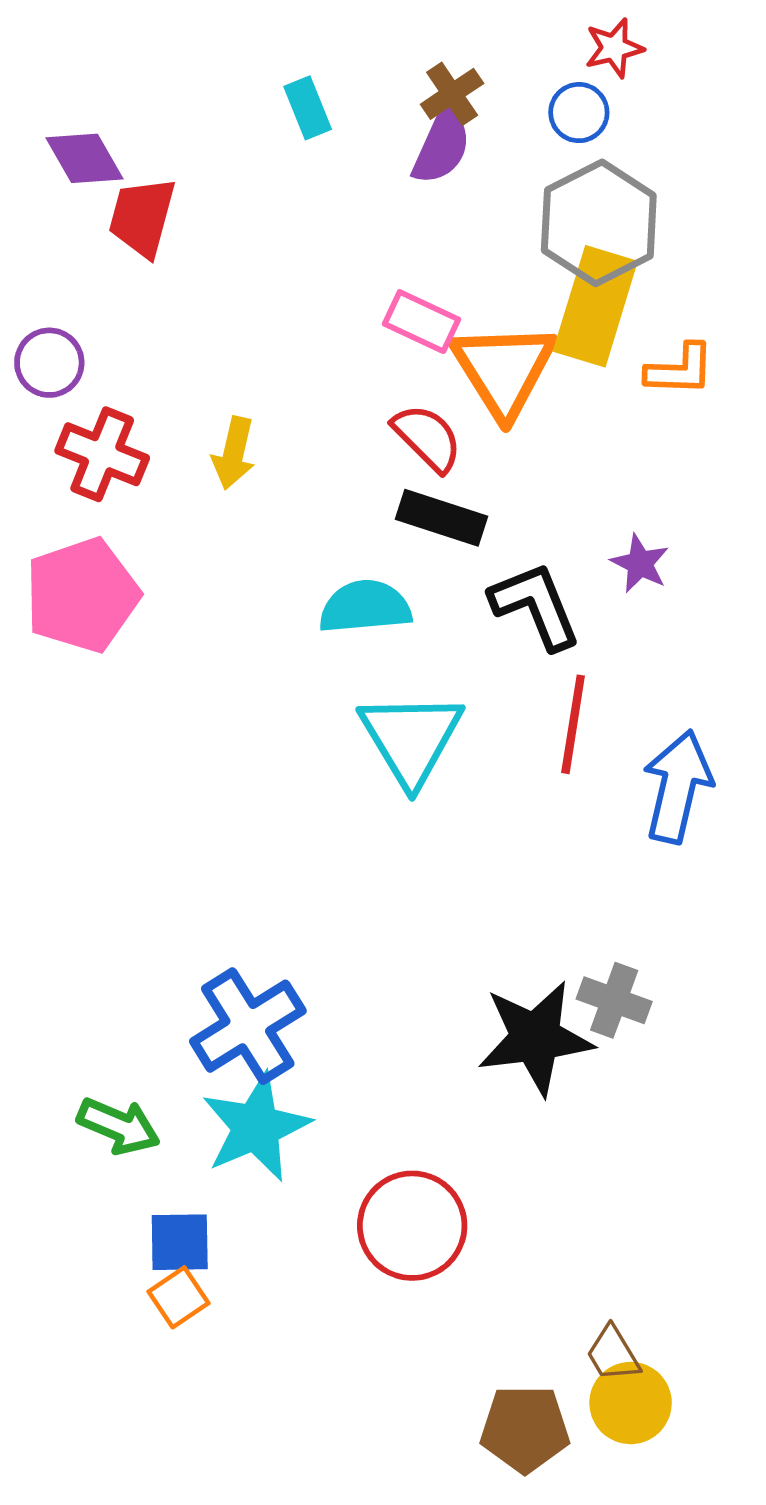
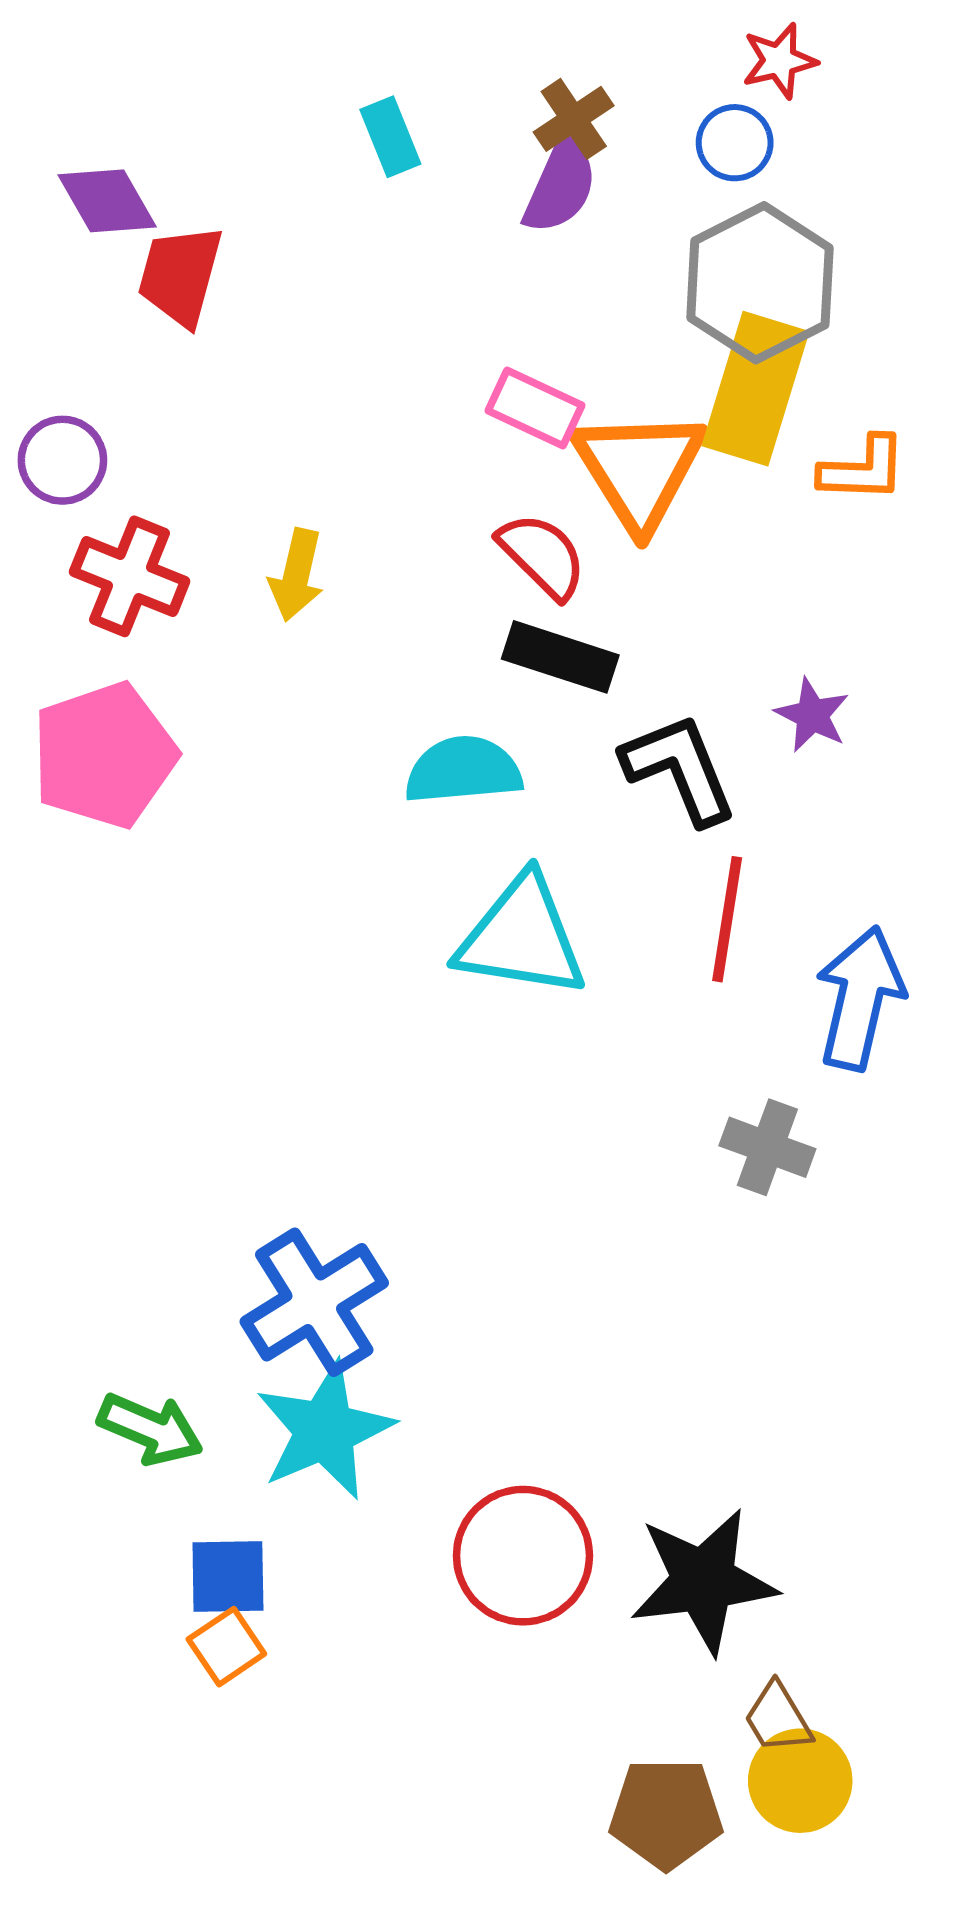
cyan triangle: (411, 738) -> (522, 937), turned -50
gray cross: (614, 1000) -> (767, 1147), moved
black star: (535, 1038) -> (703, 1581), moved

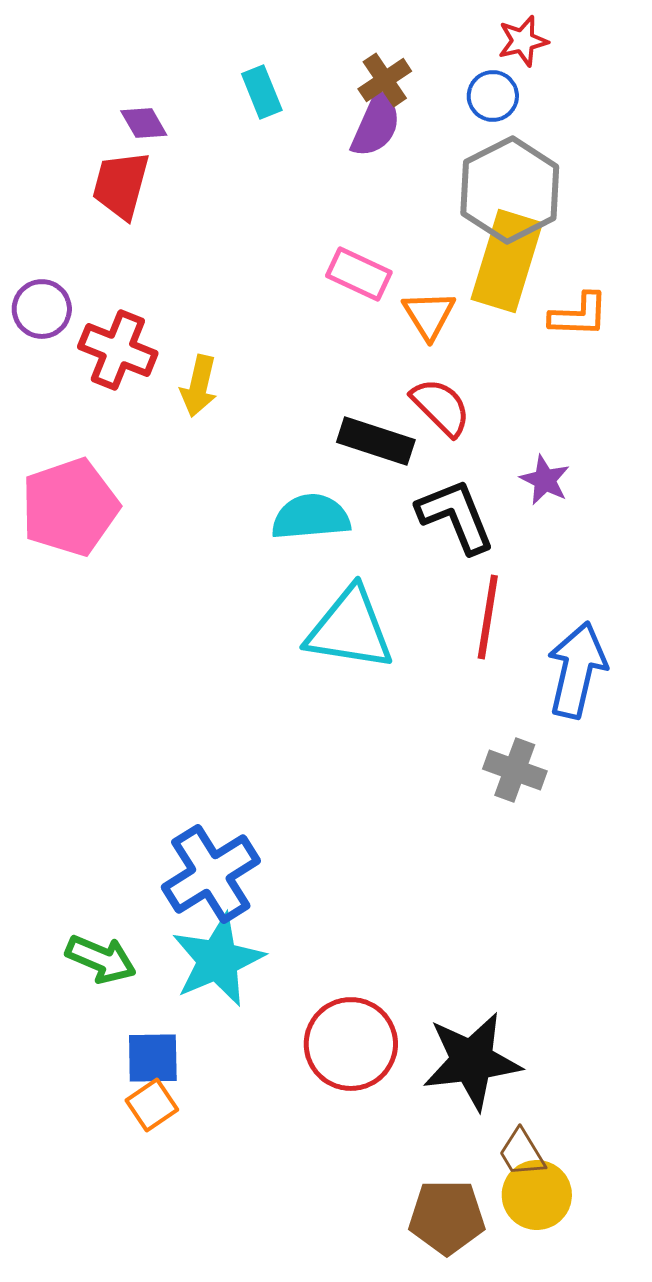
purple diamond: (107, 201) -> (144, 123), moved, size x0.7
orange triangle: (639, 469) -> (429, 315), size x0.6
red semicircle: (542, 556) -> (441, 407), moved
red cross: (130, 576) -> (118, 350), moved

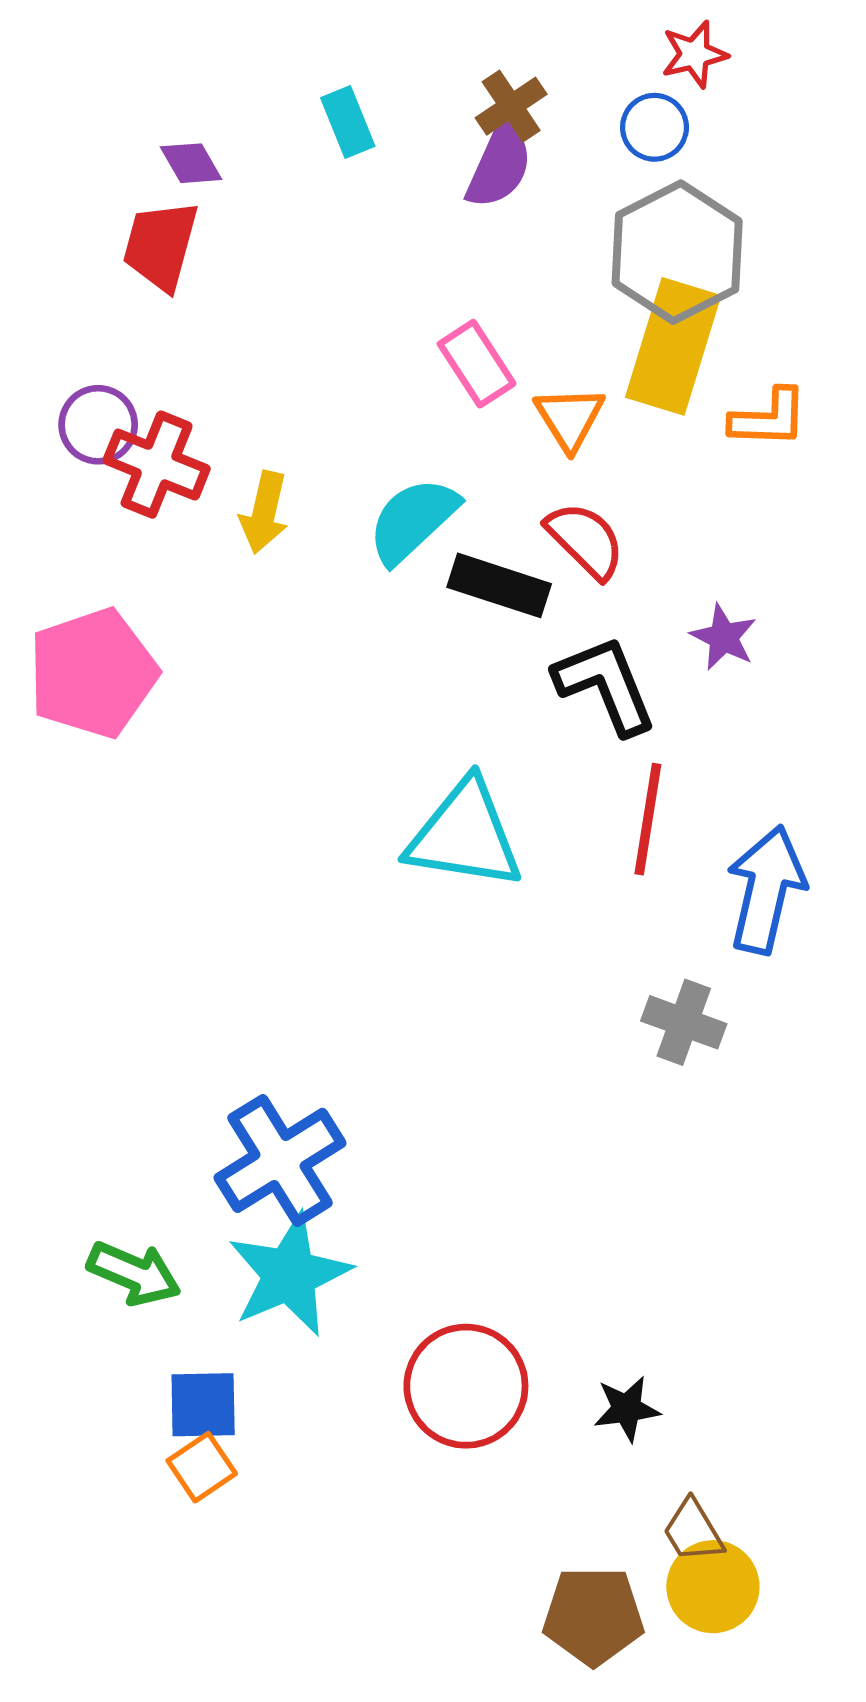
pink rectangle: (359, 274) -> (477, 364), turned 32
purple circle: (42, 309) -> (98, 425), moved
cyan semicircle: (311, 517) -> (413, 520), moved, turned -38
black star: (472, 1061) -> (627, 1409), size x0.5

